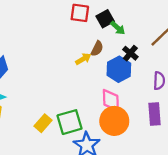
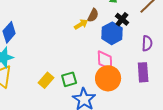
green square: (69, 122) -> (69, 79), size x0.7

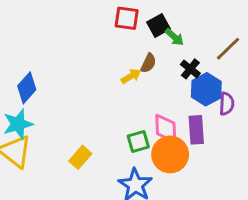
blue hexagon: (112, 33) -> (206, 89), moved
purple rectangle: (143, 72) -> (196, 130), moved
green square: (69, 79) -> (138, 141), moved

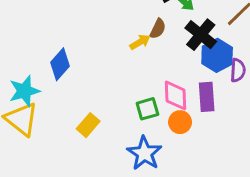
black cross: (190, 69) -> (201, 35), size x1.5
blue diamond: (27, 88) -> (60, 64), moved
orange circle: (170, 154) -> (180, 122), size x0.6

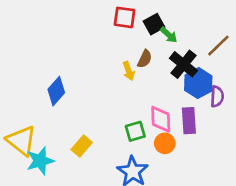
yellow arrow: (140, 42) -> (129, 71), turned 102
cyan star: (24, 91) -> (40, 161), moved

